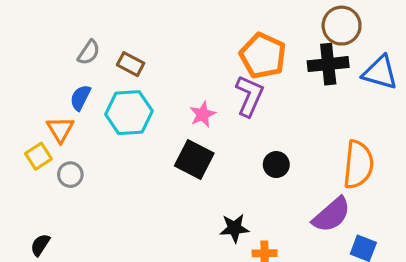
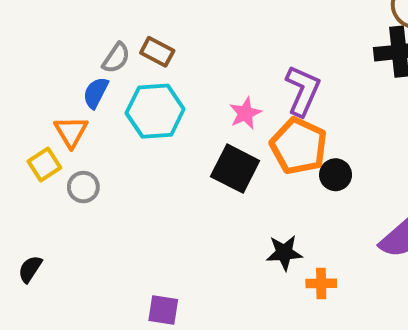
gray semicircle: (89, 52) -> (116, 58), moved
orange pentagon: (263, 56) -> (299, 146), moved
black semicircle: (40, 245) -> (30, 269), moved

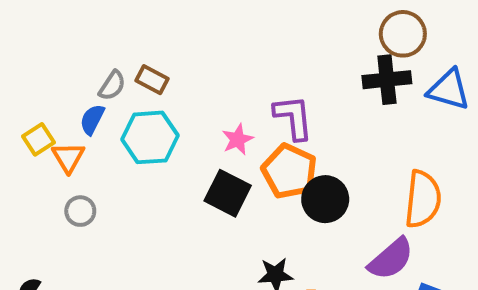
purple L-shape: (303, 91) -> (293, 117), turned -30
yellow square: (44, 164) -> (38, 139), moved
black circle: (336, 175) -> (325, 199), size x1.5

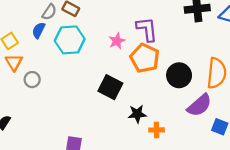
orange triangle: (68, 157) -> (14, 62), moved
black square: (228, 193) -> (110, 87), moved
black circle: (325, 199) -> (179, 75), moved

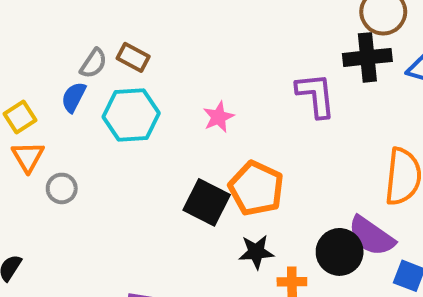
purple L-shape: (147, 29) -> (316, 95), moved
orange pentagon: (145, 58) -> (256, 188), moved
black circle: (179, 75) -> (340, 252), moved
purple semicircle: (199, 105) -> (371, 236), turned 76

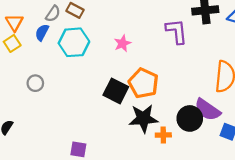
orange triangle: (28, 157) -> (14, 23), moved
black star: (256, 252) -> (143, 118), size x1.5

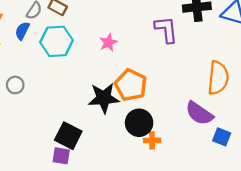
black square: (116, 91) -> (68, 136), moved
black star: (143, 118) -> (104, 98), moved
black circle: (190, 118) -> (139, 123), moved

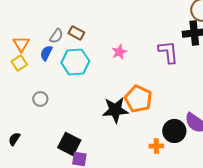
pink star: (108, 43) -> (119, 52), moved
black circle: (139, 123) -> (174, 131), moved
black square: (68, 136) -> (69, 144), moved

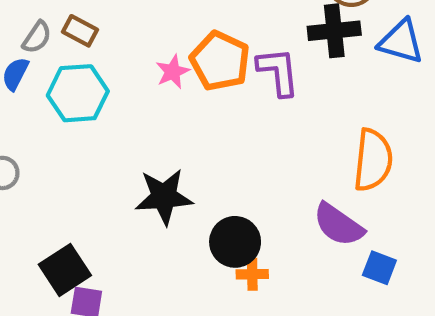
orange pentagon: (138, 99) -> (220, 61), moved
black circle: (174, 131) -> (235, 242), moved
black square: (69, 144) -> (65, 270), turned 30

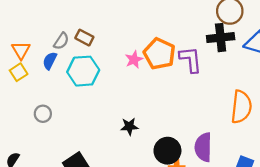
black star: (164, 197) -> (129, 126), size x0.6
purple semicircle: (338, 225) -> (203, 147), moved, turned 56

